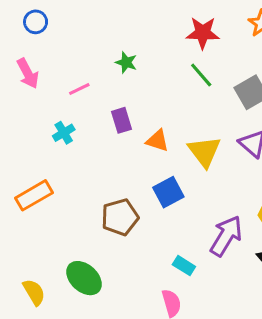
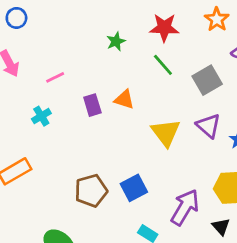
green star: (126, 62) -> (116, 41), moved, turned 30
orange triangle: (157, 141) -> (124, 99), moved
blue square: (168, 192) -> (134, 188), moved

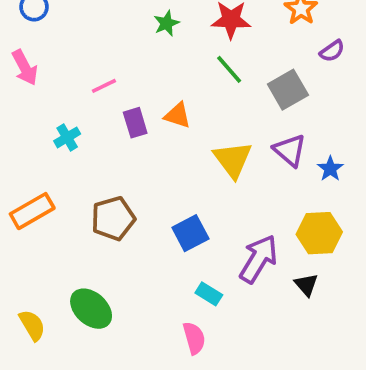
green star: (116, 41) -> (166, 23), moved
pink line: (55, 77) -> (104, 86), moved
brown pentagon: (91, 191) -> (113, 218), moved

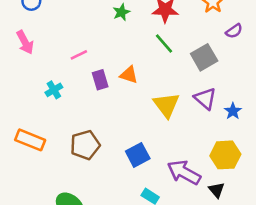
orange rectangle: (32, 211) -> (30, 140), turned 52
purple arrow: (259, 259) -> (184, 172), turned -92

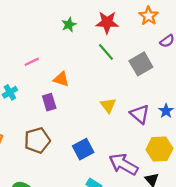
orange triangle: (129, 75) -> (61, 79), moved
purple rectangle: (100, 80) -> (49, 102), moved
purple triangle: (205, 99) -> (140, 114), moved
yellow triangle: (166, 105) -> (108, 105), size x0.7

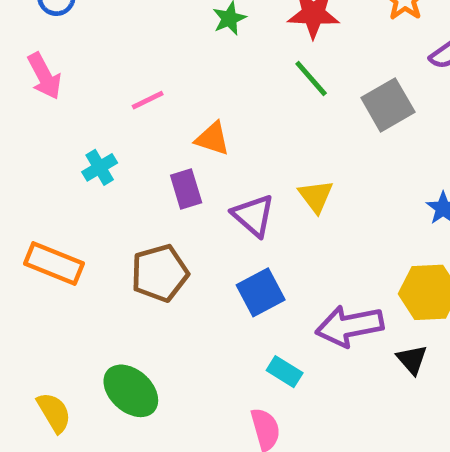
purple triangle: (140, 114) -> (253, 215), moved
purple arrow: (123, 164) -> (349, 326), turned -40

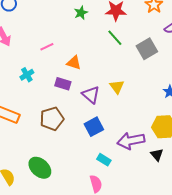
purple rectangle: (186, 189) -> (63, 84), turned -56

